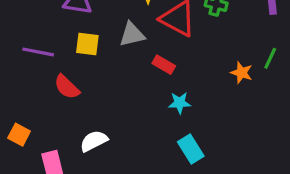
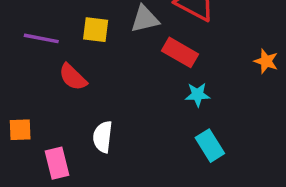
red rectangle: (164, 65) -> (180, 52), size x1.4
orange square: (19, 135) -> (20, 130), turned -30
white semicircle: (94, 141) -> (103, 137), turned -56

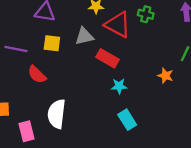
orange star: (266, 61) -> (165, 76), moved
white semicircle: (103, 137) -> (57, 114), size x1.4

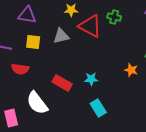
red rectangle: (107, 58) -> (62, 83), moved
red semicircle: (37, 74) -> (20, 69), turned -36
white semicircle: (57, 114) -> (37, 103), turned -45

